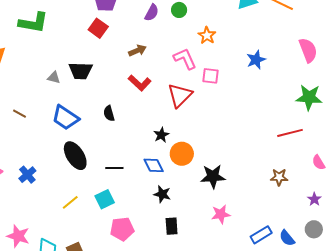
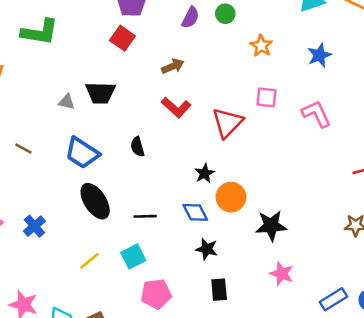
pink L-shape: (185, 59) -> (316, 114), moved
blue star: (256, 60) -> (319, 55), moved
pink star: (221, 214) -> (282, 274), turned 30

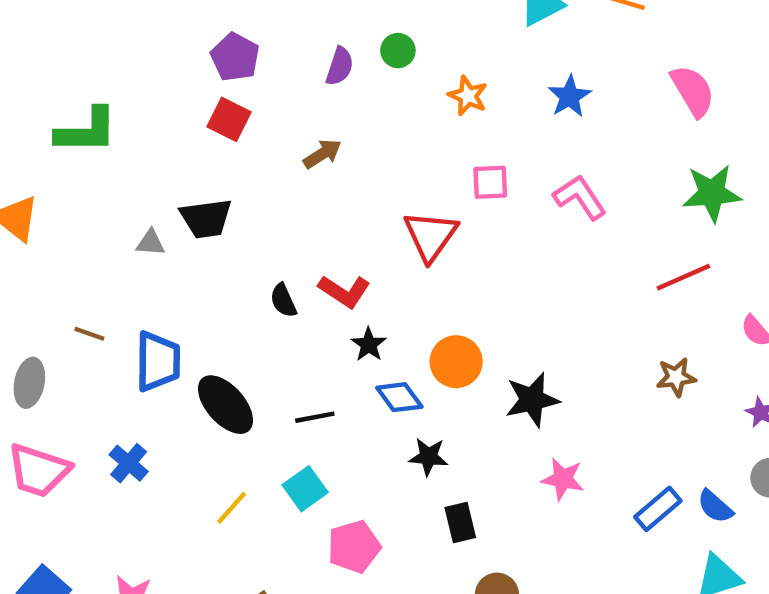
red L-shape: (176, 107) -> (344, 291), moved
blue trapezoid: (82, 153) -> (158, 361), moved, turned -114
black star: (205, 173) -> (369, 344), moved

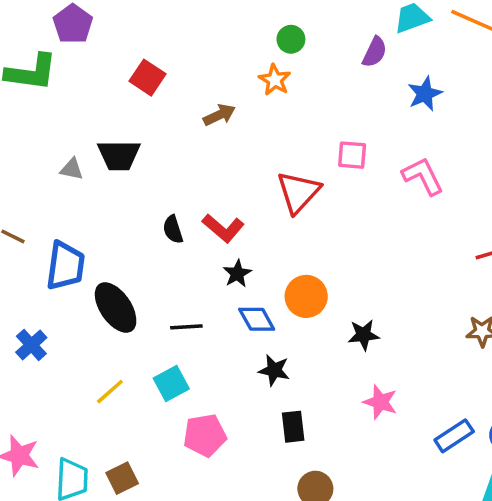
purple pentagon: (235, 57) -> (73, 24), moved
purple semicircle: (340, 66) -> (375, 52), moved
orange star: (468, 96) -> (275, 80), moved
black star: (532, 400) -> (364, 335), size x0.7

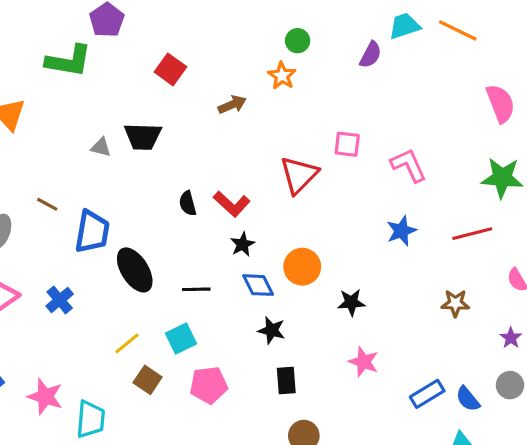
blue star: (425, 94) -> (401, 231), moved
brown square: (122, 478) -> (148, 380), moved, turned -32

